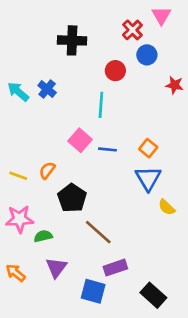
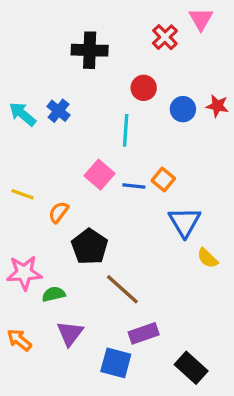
blue circle: (147, 55) -> (183, 109), moved
orange square: (148, 148) -> (163, 180), moved
yellow line: (18, 176) -> (23, 194), moved

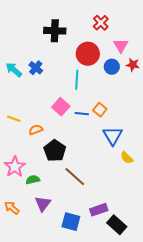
pink triangle: (201, 19) -> (121, 46), moved
red circle: (144, 88) -> (88, 54), size x1.5
orange semicircle: (59, 212) -> (36, 130), turned 32
pink star: (24, 273) -> (15, 167), turned -30
purple rectangle: (144, 333) -> (99, 210), moved

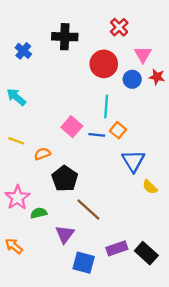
blue cross: (36, 68) -> (23, 51), moved
cyan arrow: (14, 70) -> (16, 97), moved
cyan line: (77, 80) -> (106, 106), moved
purple triangle: (43, 204) -> (65, 234), moved
black rectangle: (117, 225) -> (146, 253), moved

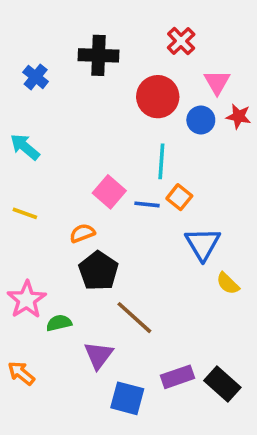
orange semicircle: (42, 154) -> (82, 233), moved

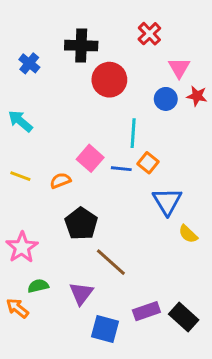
red circle: (158, 97) -> (109, 80), moved
orange semicircle: (82, 233) -> (60, 181), moved
green semicircle: (59, 323) -> (38, 286), moved

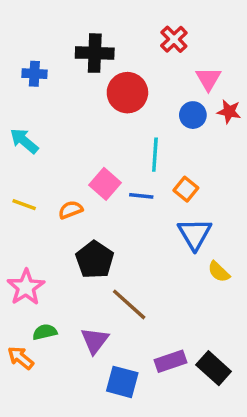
blue cross: (29, 63) -> (34, 74), turned -36
orange square: (148, 163) -> (186, 189), moved

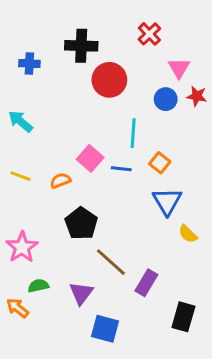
purple rectangle: (170, 361) -> (146, 283), moved, turned -40
black rectangle: (214, 368) -> (183, 317), turned 64

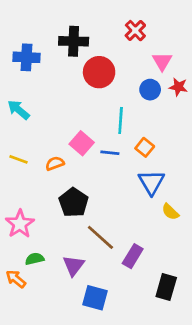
blue cross: (29, 64) -> (27, 57), size x1.4

